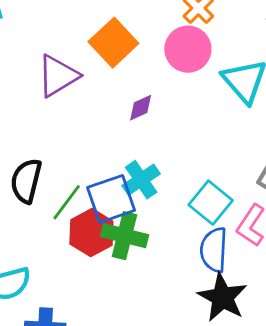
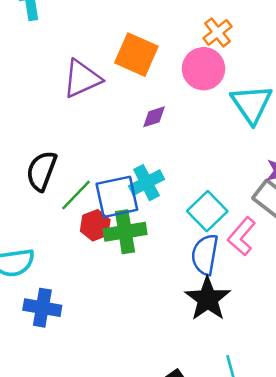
orange square: (113, 43) -> (136, 55), turned -30
red hexagon: (91, 233) -> (95, 225), size x0.7
green cross: (124, 236) -> (125, 232), turned -30

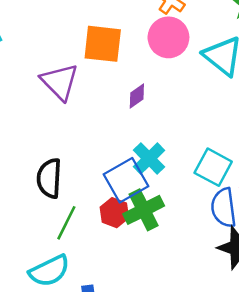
purple triangle: (82, 79) -> (60, 82), turned -33
green line: (76, 195) -> (66, 223), moved

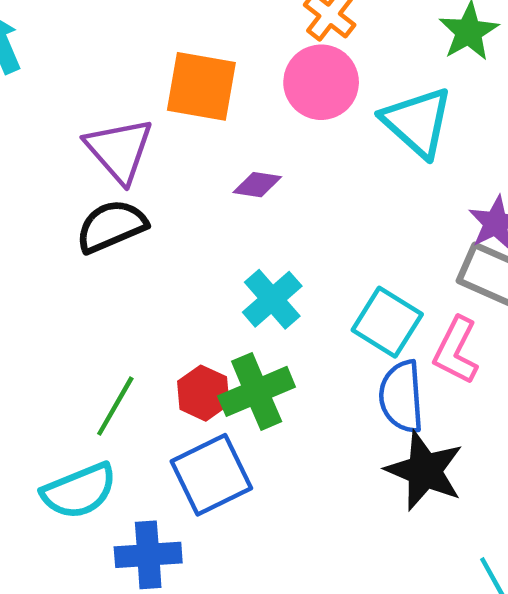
purple diamond: (137, 96) -> (257, 185), turned 40
black semicircle: (49, 178) -> (111, 226), moved, turned 60
blue square: (126, 180) -> (211, 475), moved

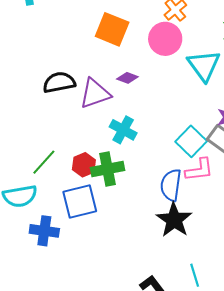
purple triangle: (119, 150) -> (95, 94), moved, turned 40
cyan cross: (272, 299) -> (123, 130), turned -32
cyan square: (387, 322) -> (191, 141), moved
pink L-shape: (456, 350) -> (199, 170), turned -136

